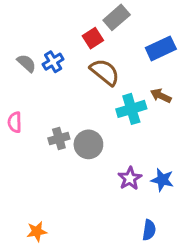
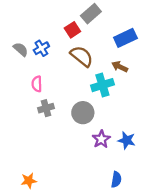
brown arrow: (161, 96) -> (120, 67), moved
pink semicircle: (15, 122) -> (37, 84), moved
gray circle: (88, 144) -> (83, 113), moved

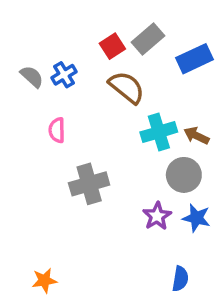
gray rectangle: (91, 14) -> (148, 39), moved
brown arrow: (120, 67) -> (196, 136), moved
gray cross: (46, 108) -> (89, 184), moved, size x1.5
gray circle: (83, 113) -> (184, 175), moved

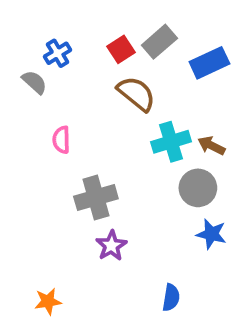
blue cross: (64, 75) -> (58, 53), moved
purple star: (157, 216) -> (111, 246), moved
blue semicircle: (180, 279) -> (171, 298), moved

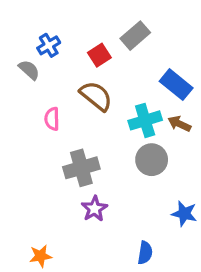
red square: (121, 49) -> (99, 55), moved
blue rectangle: (209, 63) -> (176, 85), moved, turned 64
brown semicircle: (136, 94) -> (96, 96), moved
gray circle: (198, 188) -> (152, 160), moved
blue star: (211, 234) -> (184, 214), moved

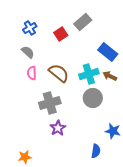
gray semicircle: (29, 70) -> (28, 52), moved
brown semicircle: (96, 96) -> (59, 73), moved
blue semicircle: (145, 253) -> (96, 151), moved

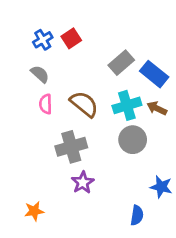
gray rectangle: (83, 22) -> (121, 63), moved
red square: (61, 34) -> (71, 38), moved
orange star: (25, 157) -> (34, 211), moved

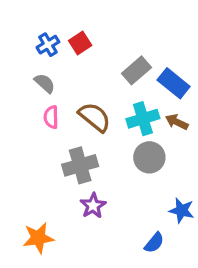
orange star: (34, 211) -> (38, 238), size x1.4
blue semicircle: (137, 215) -> (154, 243), turned 30

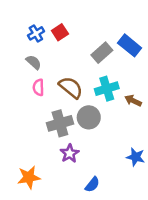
blue rectangle: (174, 83) -> (130, 45), moved
brown arrow: (177, 122) -> (133, 101), moved
gray circle: (149, 157) -> (89, 117), moved
blue semicircle: (154, 243) -> (92, 185), moved

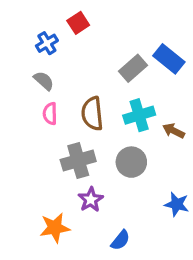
red square: (60, 32) -> (78, 23), moved
brown semicircle: (71, 87) -> (92, 114), turned -135
gray circle: (89, 117) -> (131, 162), moved
orange star: (29, 177) -> (55, 228), moved

